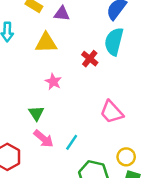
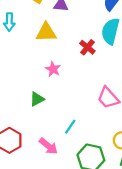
green triangle: (36, 113) -> (37, 99), turned 35
pink arrow: (44, 139) -> (48, 146), moved

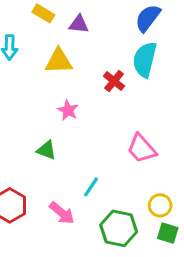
green triangle: (37, 99) -> (46, 150), turned 49

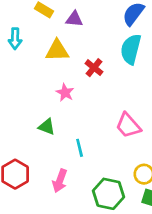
red cross: (114, 81) -> (94, 68), moved
cyan line: (91, 187) -> (80, 148), moved, turned -48
pink arrow: (62, 213) -> (60, 181), turned 70

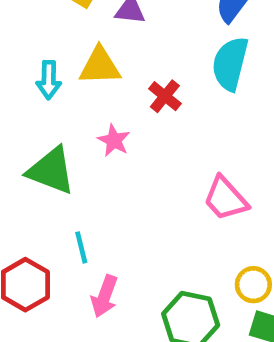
cyan arrow: (15, 39) -> (49, 80), moved
green triangle: (47, 127) -> (51, 171), moved, size x1.6
cyan line: (80, 148) -> (81, 247), moved

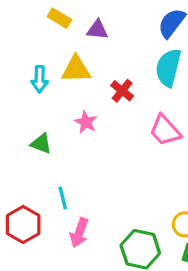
green triangle: (51, 171) -> (41, 144), size x0.6
pink trapezoid: (225, 199) -> (165, 130), moved

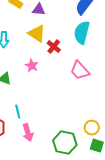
yellow triangle: (76, 69) -> (37, 34), moved, turned 36
pink arrow: (79, 233) -> (28, 133), turned -36

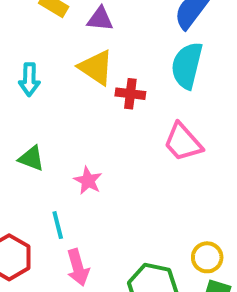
red cross: (54, 47) -> (130, 94), turned -32
pink star: (32, 66) -> (88, 181), moved

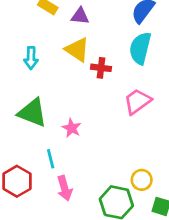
pink trapezoid: (183, 142) -> (137, 101), turned 96
green triangle: (31, 158) -> (32, 113), size x1.6
yellow circle: (207, 257) -> (142, 180), moved

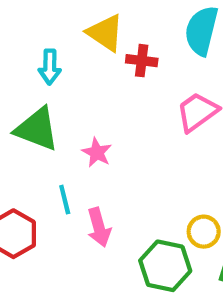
cyan arrow: (31, 58) -> (50, 67), moved
pink arrow: (65, 188) -> (99, 227), moved

